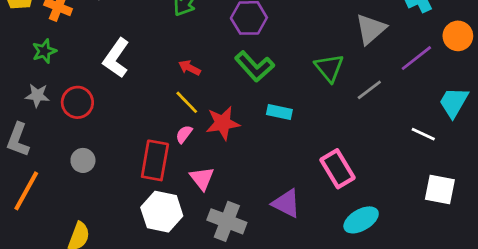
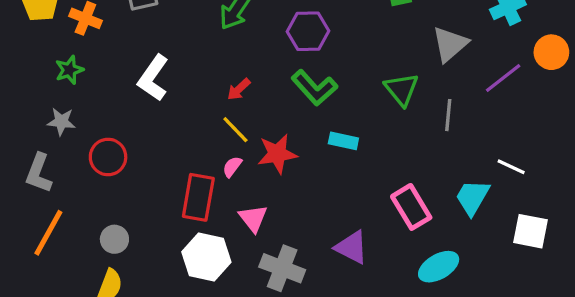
red arrow: (189, 68) -> (239, 89), turned -70
gray line: (369, 90) -> (448, 115), turned -48
red circle: (77, 102) -> (108, 157), moved
cyan trapezoid: (454, 102) -> (472, 197), moved
gray circle: (83, 160) -> (114, 239), moved

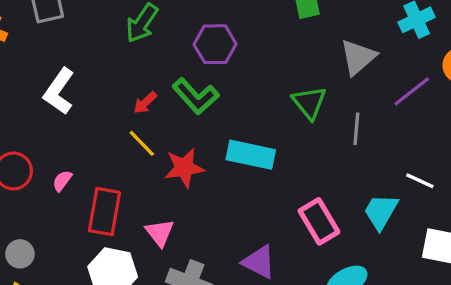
green L-shape: (314, 88) -> (196, 96), moved
cyan rectangle: (343, 141) -> (251, 155), size x1.6
pink semicircle: (232, 167) -> (62, 181), moved

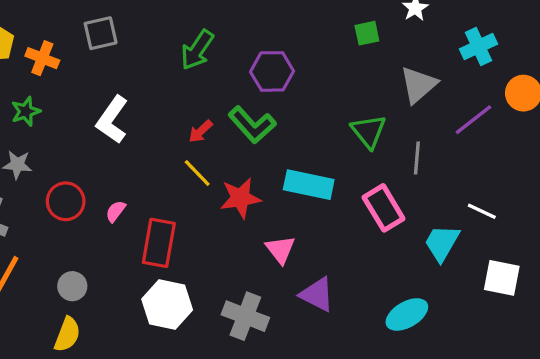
pink rectangle: (319, 221) -> (384, 208), moved
pink triangle: (160, 233) -> (280, 250), moved

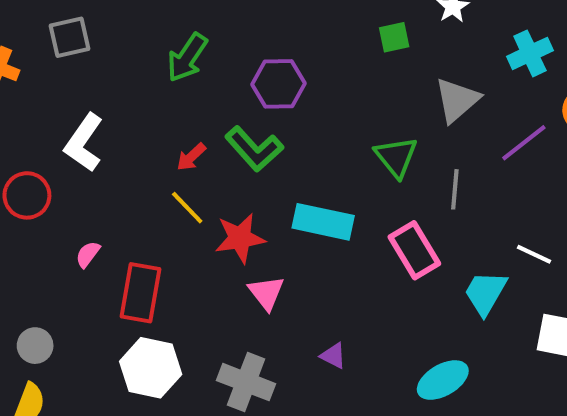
red circle: (66, 201) -> (27, 195), moved
pink triangle: (280, 250) -> (266, 293), moved
purple triangle: (317, 295) -> (333, 356), size x0.6

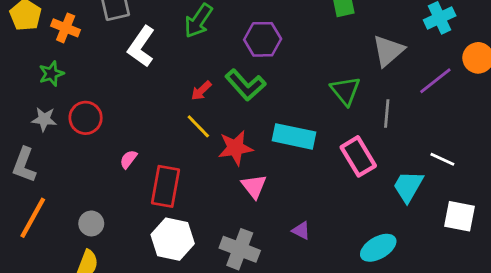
white L-shape: (84, 143) -> (141, 46), moved

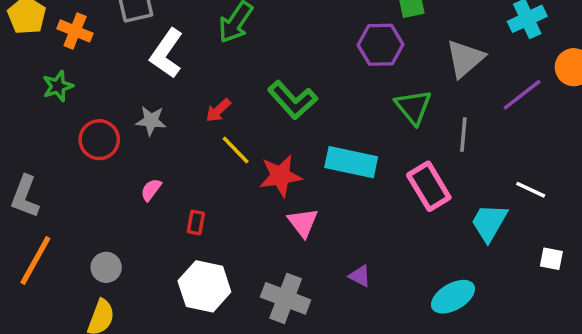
purple hexagon: (263, 39) -> (381, 45), moved
red arrow: (201, 91) -> (218, 110), moved
gray star: (44, 119) -> (151, 121), moved
red rectangle: (165, 186) -> (196, 222), size x0.5
white square: (460, 216) -> (551, 259), size x0.6

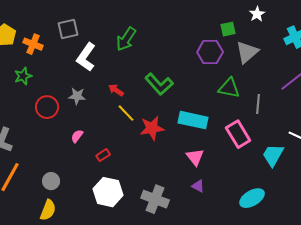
gray triangle: (465, 59) -> (247, 52), moved
green triangle: (413, 107) -> (229, 88), turned -40
red arrow: (218, 110) -> (116, 90), turned 77
red rectangle: (196, 222) -> (103, 155), turned 48
pink triangle: (303, 222) -> (195, 157), moved

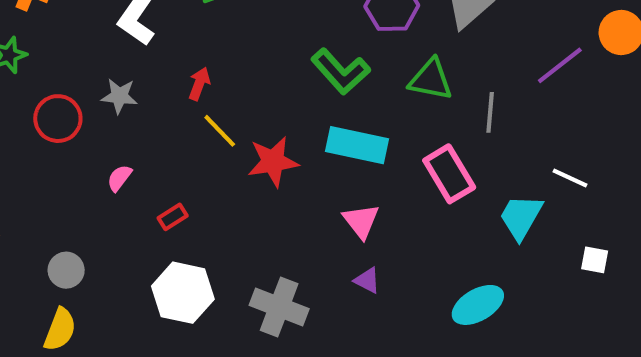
green L-shape: (159, 84) -> (341, 71), moved
red arrow: (116, 90) -> (199, 84), turned 77

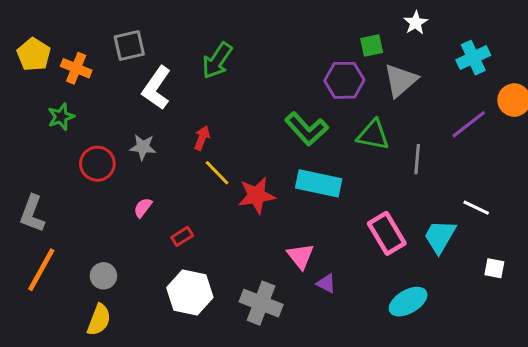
pink rectangle: (449, 174) -> (387, 233), moved
pink triangle: (361, 221) -> (300, 256), moved

